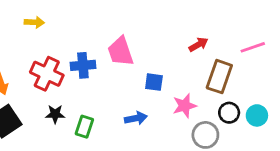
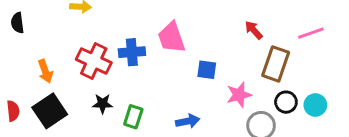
red arrow: (198, 45) -> (254, 30), turned -102
blue arrow: (136, 118) -> (188, 121), moved

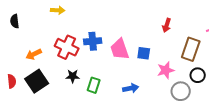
red arrow: (254, 30) -> (167, 25), moved, turned -120
pink trapezoid: (172, 37) -> (120, 49), moved
orange arrow: (45, 71) -> (34, 54), turned 84

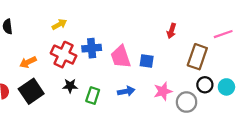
yellow arrow: (58, 10) -> (59, 24), moved, turned -32
pink star: (166, 70) -> (163, 91), moved
blue arrow: (131, 88) -> (126, 91), moved

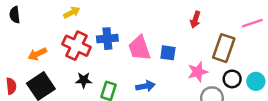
pink star: (163, 91) -> (198, 72), moved

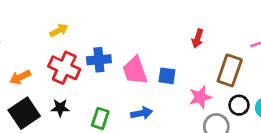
black star: (84, 80) -> (60, 108), moved

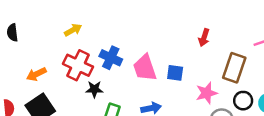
blue cross: (99, 60) -> (111, 58), turned 30
black star: (60, 108) -> (94, 89), moved

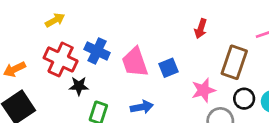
blue square: (175, 73) -> (168, 68), turned -30

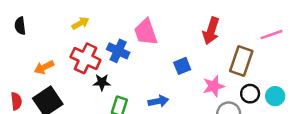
red arrow: (201, 29) -> (211, 31), size x1.5
pink trapezoid: (135, 62) -> (146, 32), moved

